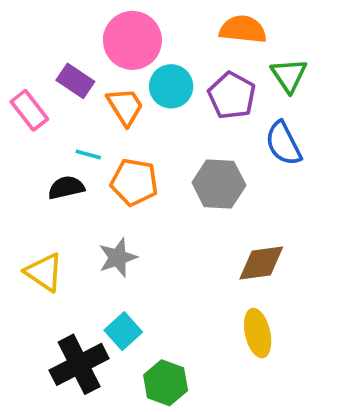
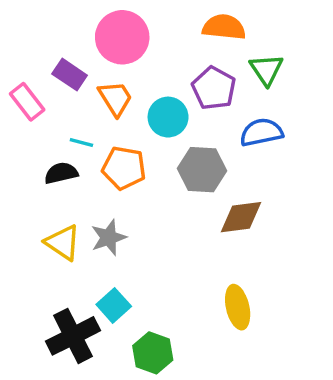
cyan circle: (171, 86) -> (168, 117), moved
blue semicircle: (283, 143) -> (261, 132), turned 105
brown diamond: (261, 263) -> (241, 217), moved
yellow triangle: (44, 272) -> (63, 243), moved

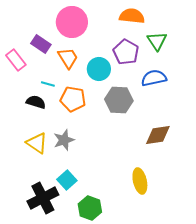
black semicircle: (61, 173) -> (36, 102), turned 30
brown diamond: (241, 217) -> (158, 135), moved

